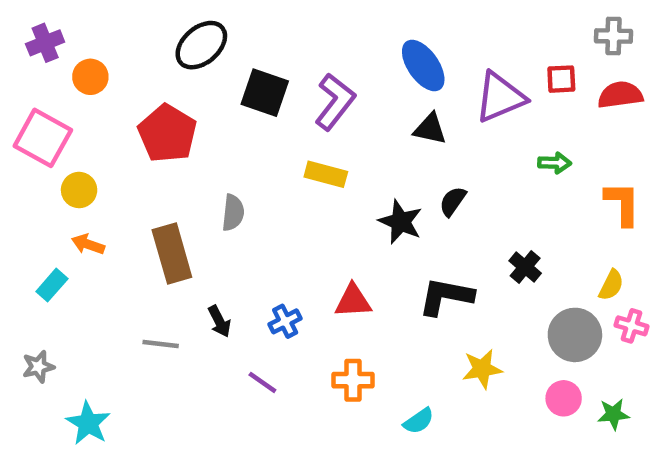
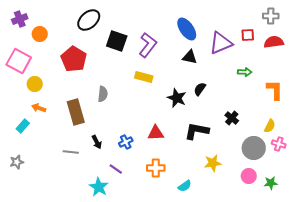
cyan star: (88, 423) -> (99, 187), moved

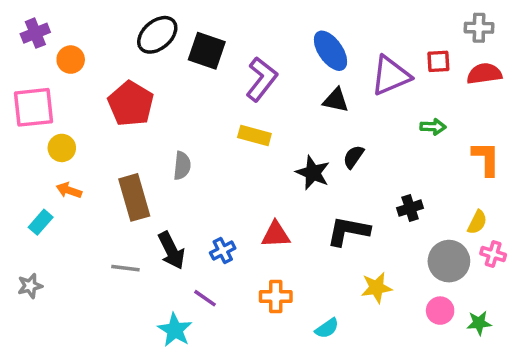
black square: (117, 41) -> (207, 51), moved
pink square: (19, 61) -> (34, 107), turned -35
black cross: (232, 118) -> (410, 208), turned 32
black arrow: (97, 142) -> (171, 250), size x1.5

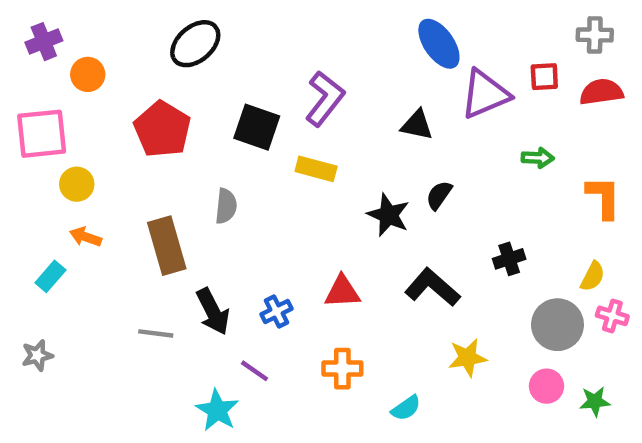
black square: (207, 51) -> (257, 127), moved
blue ellipse: (330, 51) -> (439, 44), moved
black L-shape: (348, 231) -> (432, 287), turned 30

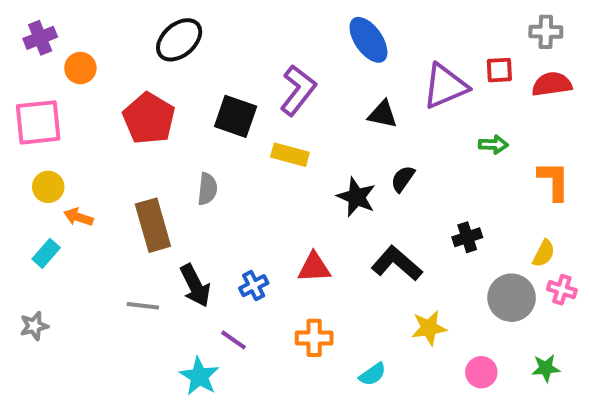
blue ellipse: (439, 44) -> (368, 40), moved
yellow circle: (77, 184) -> (48, 187), moved
pink circle: (547, 386) -> (481, 372), moved

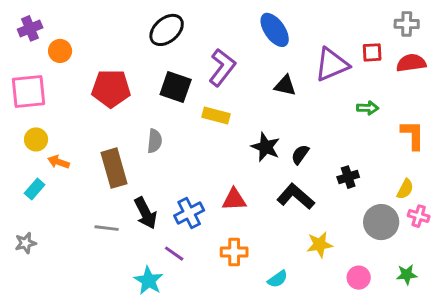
black ellipse: (179, 40) -> (167, 30), moved
red pentagon: (149, 118) -> (111, 88), turned -30
black semicircle: (403, 179) -> (300, 155), moved
blue cross: (254, 286) -> (189, 213), size x1.4

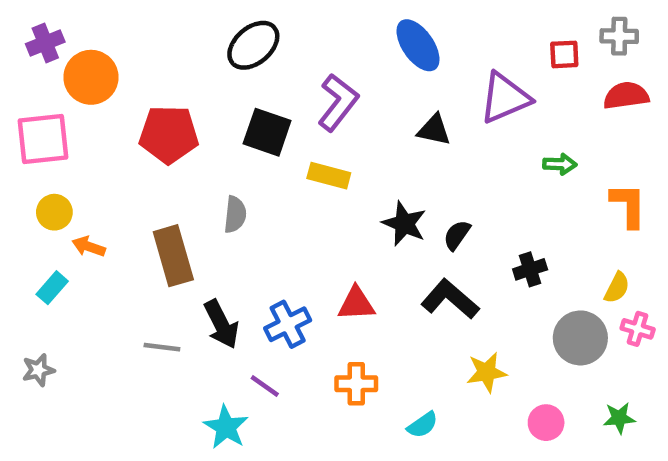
orange circle: (60, 51) -> (91, 77), size x1.5
red square: (372, 52) -> (564, 54), moved

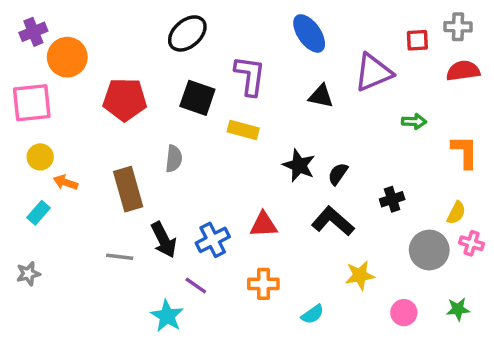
purple L-shape: (338, 102) -> (250, 76), turned -30

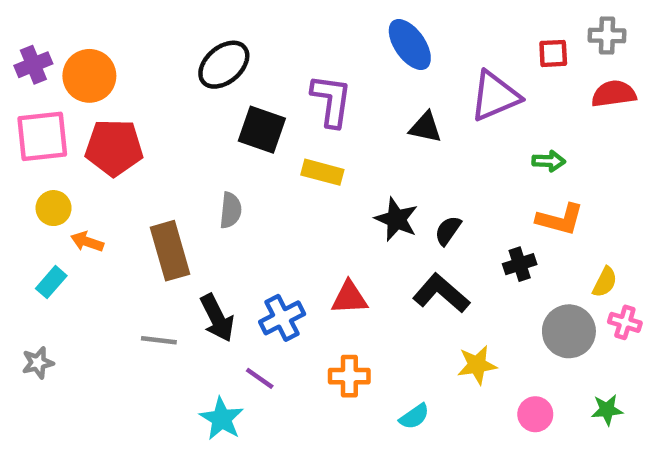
purple cross: (33, 32) -> (33, 65), moved
black ellipse: (187, 33) -> (224, 65), moved
red pentagon: (125, 99) -> (114, 148), moved
orange L-shape: (465, 152) -> (560, 219), moved, turned 105

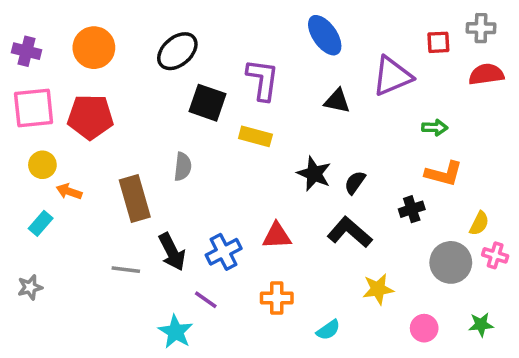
purple cross: (33, 65) -> (26, 51), turned 36
orange circle: (89, 76) -> (94, 48), moved

